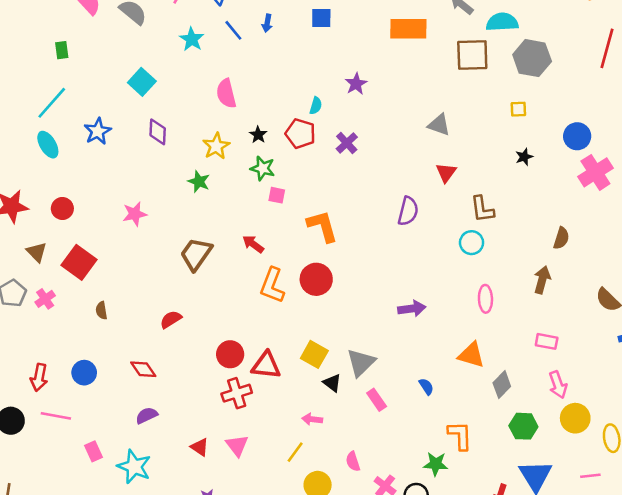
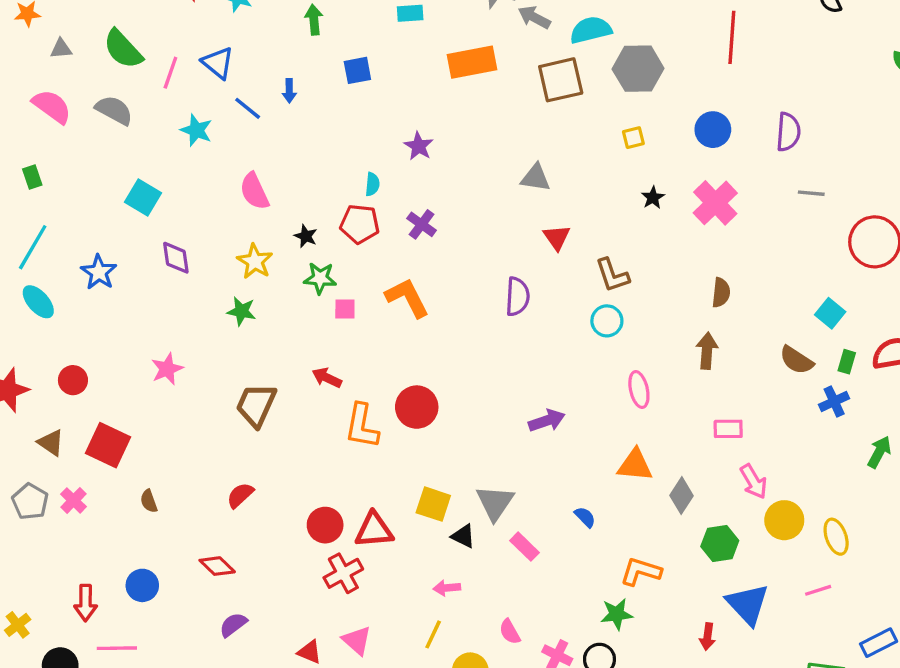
blue circle: (577, 136) -> (713, 130), moved
pink cross: (595, 172) -> (715, 203), moved
orange L-shape: (322, 226) -> (407, 298), moved
orange L-shape: (460, 436) -> (641, 572), turned -60

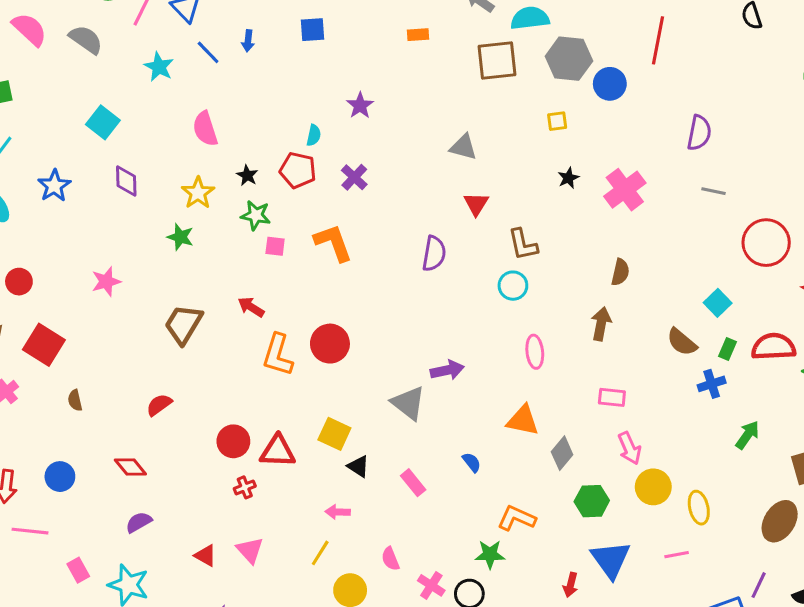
orange rectangle: (472, 62) -> (418, 35), size x0.5
blue circle: (713, 130) -> (610, 84), moved
gray triangle: (495, 503) -> (408, 403), moved, turned -33
red cross: (343, 573) -> (245, 487), size x0.6

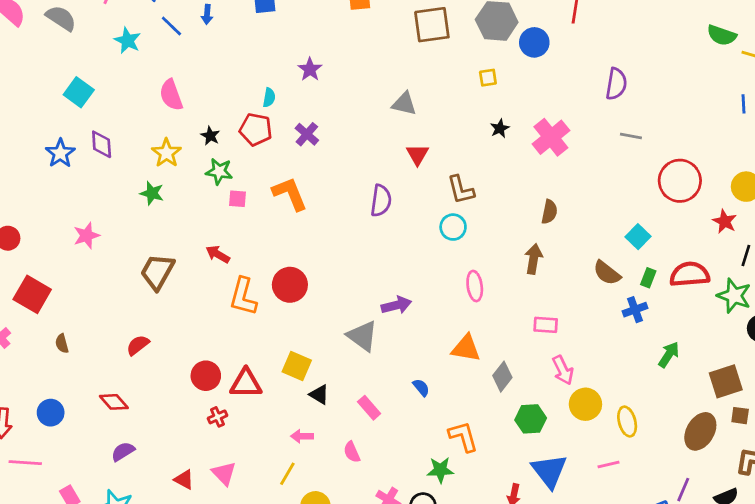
blue star: (54, 186) -> (60, 153), moved
orange L-shape: (517, 518) -> (463, 436), turned 52
pink semicircle: (390, 559) -> (352, 452), moved

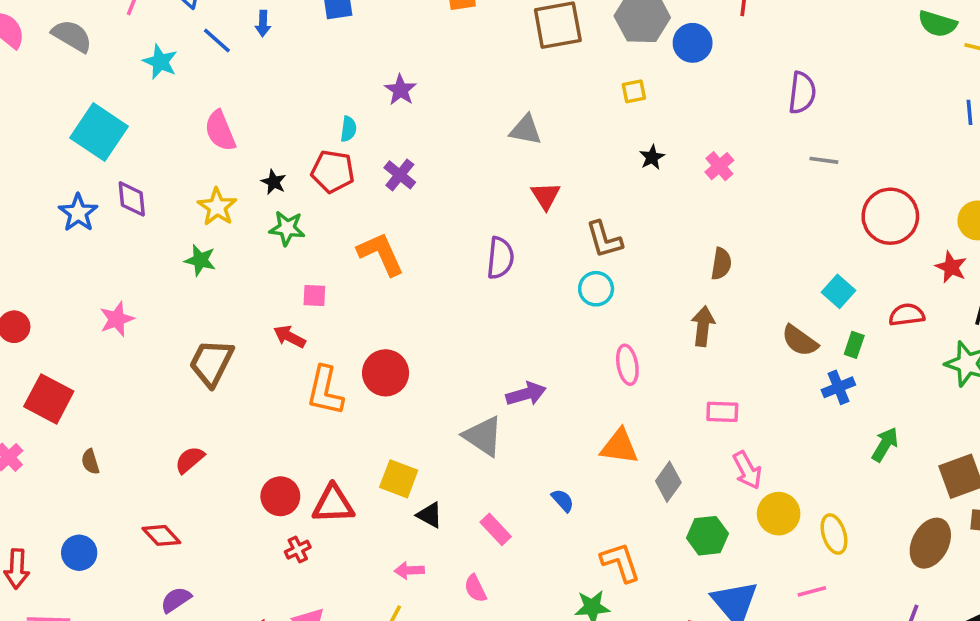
cyan square: (79, 92) -> (99, 132), size x1.4
pink cross: (551, 137) -> (719, 166), size x0.6
pink square: (238, 199) -> (314, 295), moved
red semicircle: (690, 274) -> (907, 315), moved, size x0.7

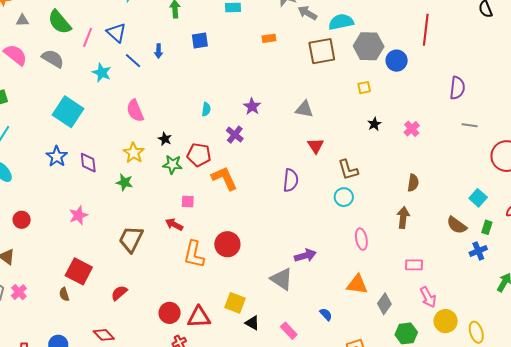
purple star: (400, 90) -> (252, 106), moved
red pentagon: (333, 171) -> (199, 155), moved
purple diamond: (132, 199) -> (88, 163), moved
red square: (49, 399) -> (79, 271), moved

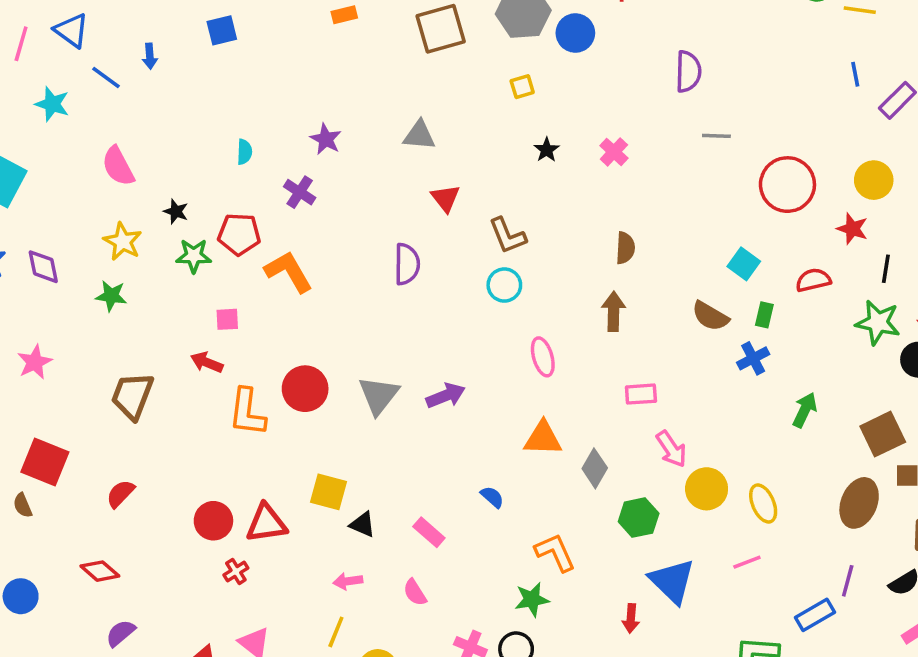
gray triangle: (282, 279) -> (379, 395), moved, turned 40

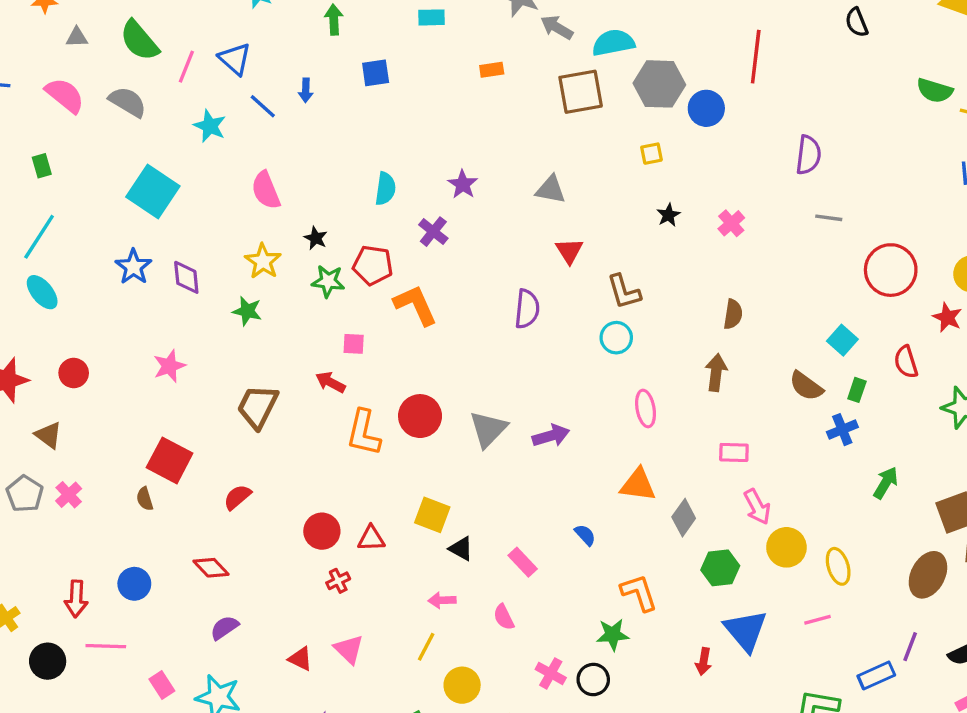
cyan semicircle: (244, 152) -> (385, 189), size x1.4
red semicircle: (813, 280) -> (906, 362), turned -100
red triangle: (266, 523) -> (371, 538), size x0.7

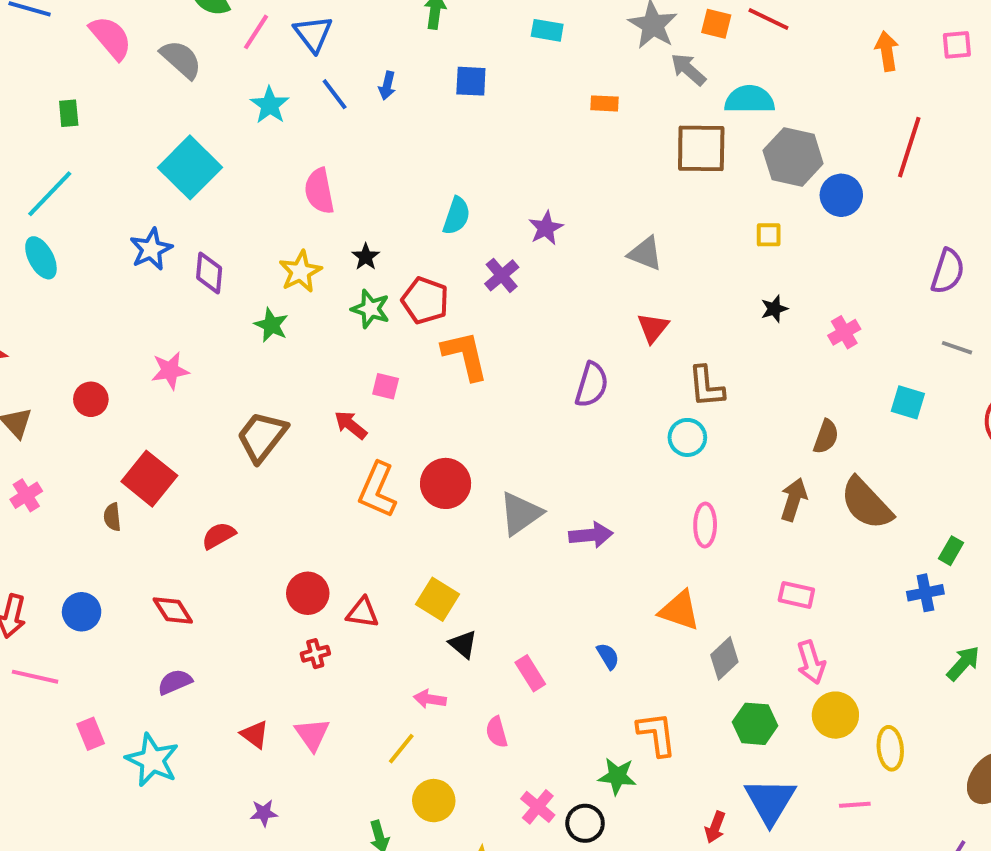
cyan square: (842, 340) -> (908, 402), moved, turned -36
red circle: (74, 373) -> (91, 399), moved
brown semicircle: (806, 386) -> (866, 504), moved, size x1.4

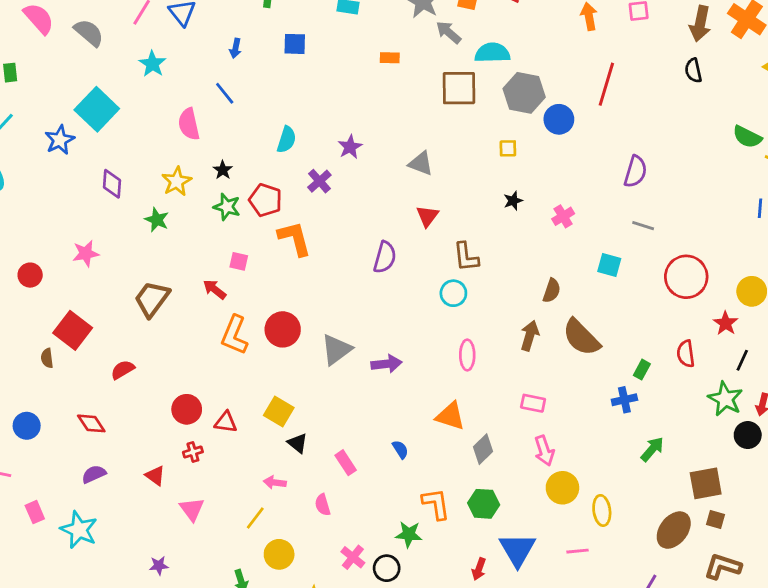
blue line: (335, 94) -> (225, 93), moved
blue star: (151, 249) -> (60, 140), moved
green hexagon: (755, 724) -> (484, 504), moved
red triangle: (255, 734) -> (155, 476), moved

